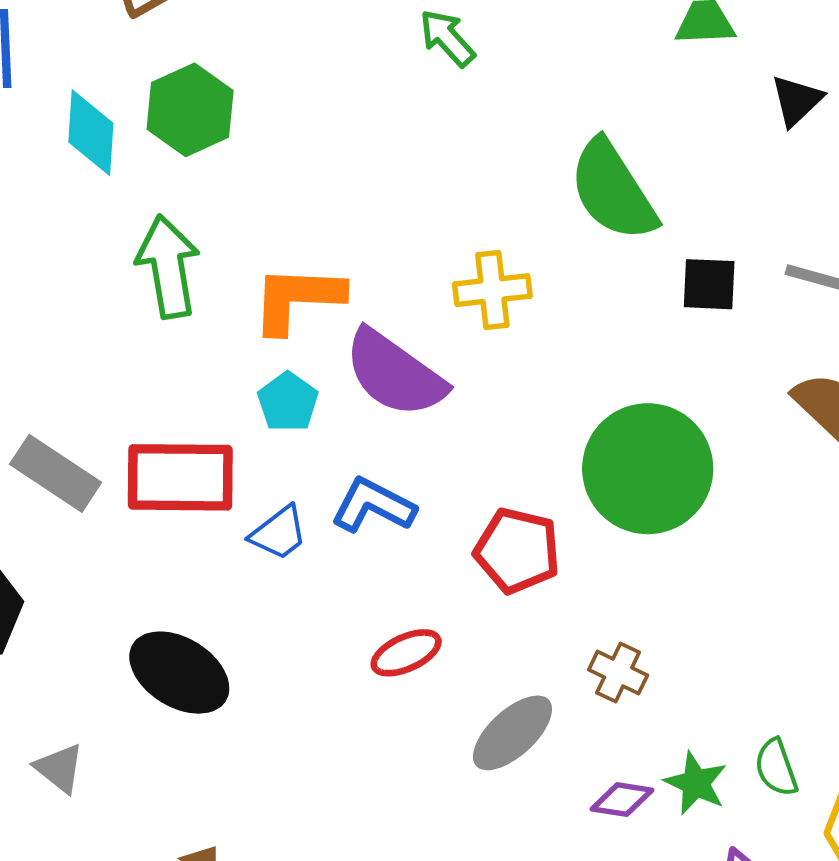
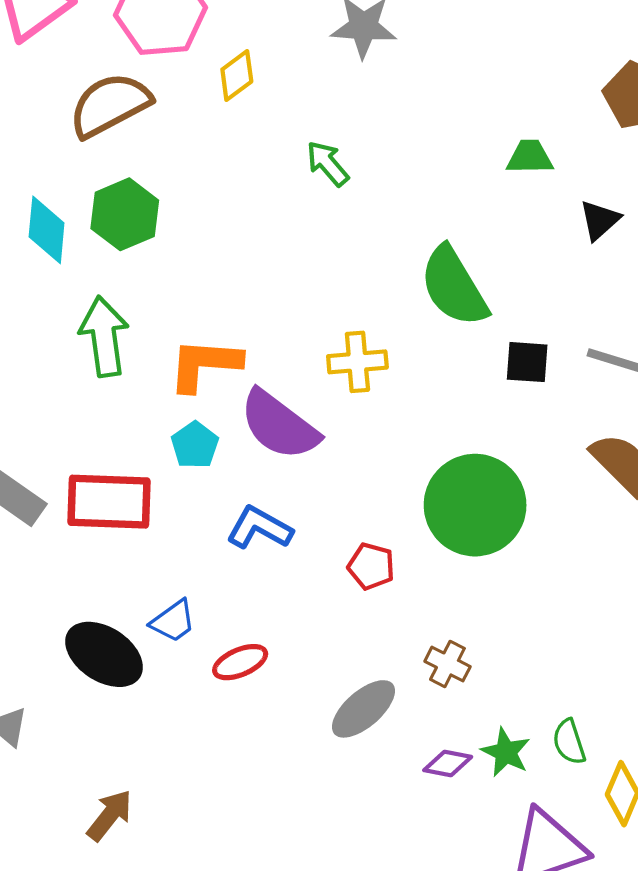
blue trapezoid: (279, 533) -> (173, 621), moved
red pentagon: (517, 551) -> (371, 566), size x0.7
red ellipse: (406, 653) -> (240, 662), moved

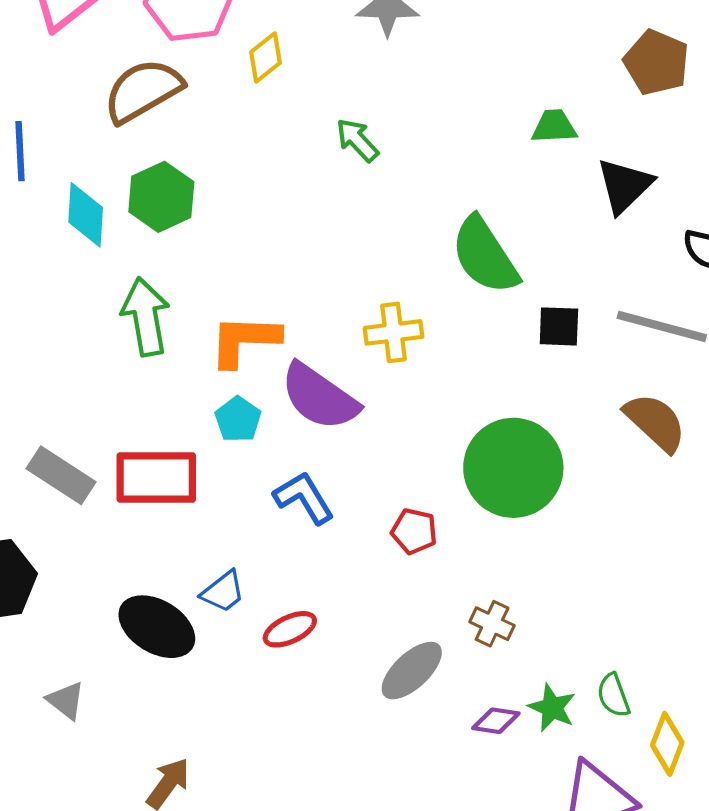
black triangle: (600, 220) -> (625, 185), size x1.4
blue L-shape: (259, 528) -> (304, 498), turned 32

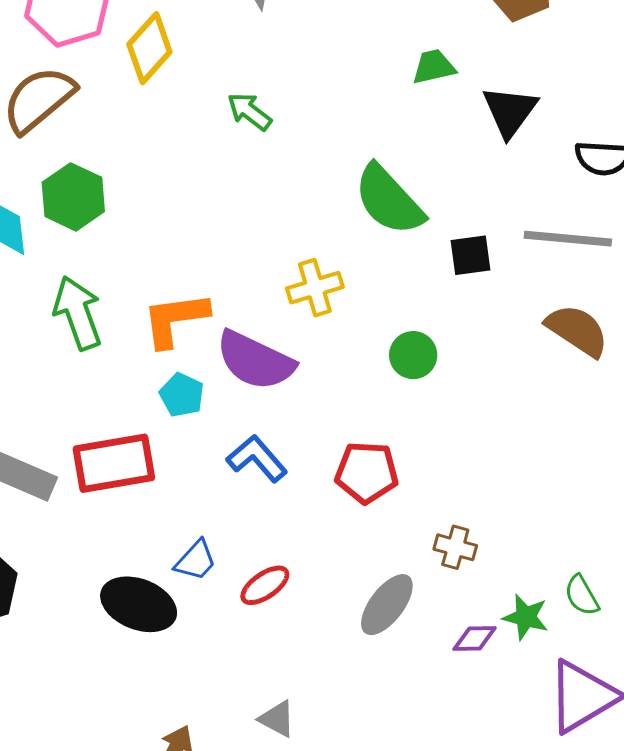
yellow diamond: (266, 57) -> (149, 48), size x1.4
green circle: (513, 468) -> (413, 355), moved, size x0.5
red pentagon: (414, 531) -> (367, 472), size x1.4
gray triangle: (66, 700) -> (277, 719), moved

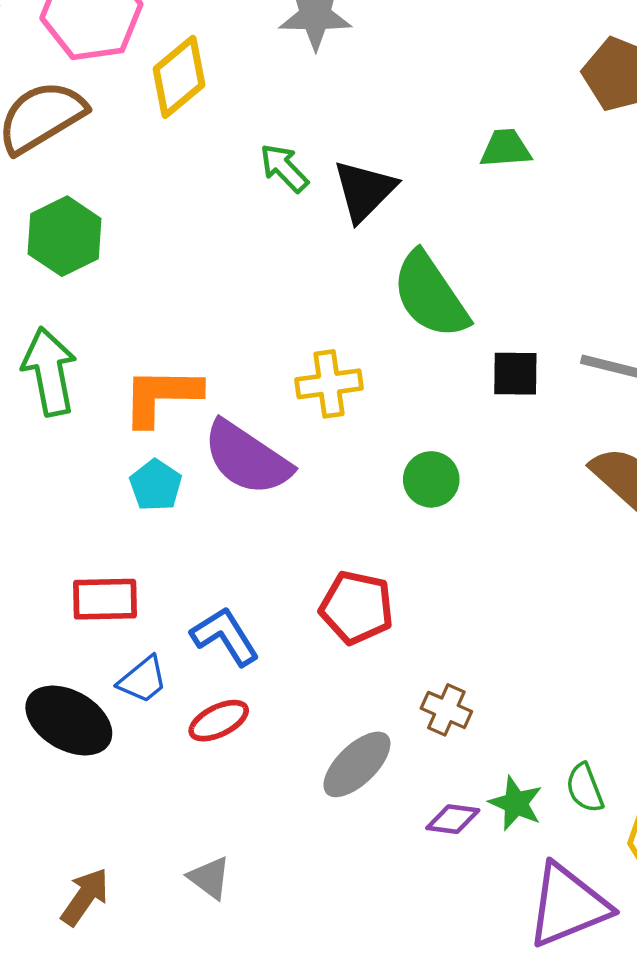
black triangle: (510, 111) -> (364, 190), moved
blue L-shape: (257, 459) -> (225, 636), moved
red rectangle: (114, 463) -> (105, 599), moved, size x0.7

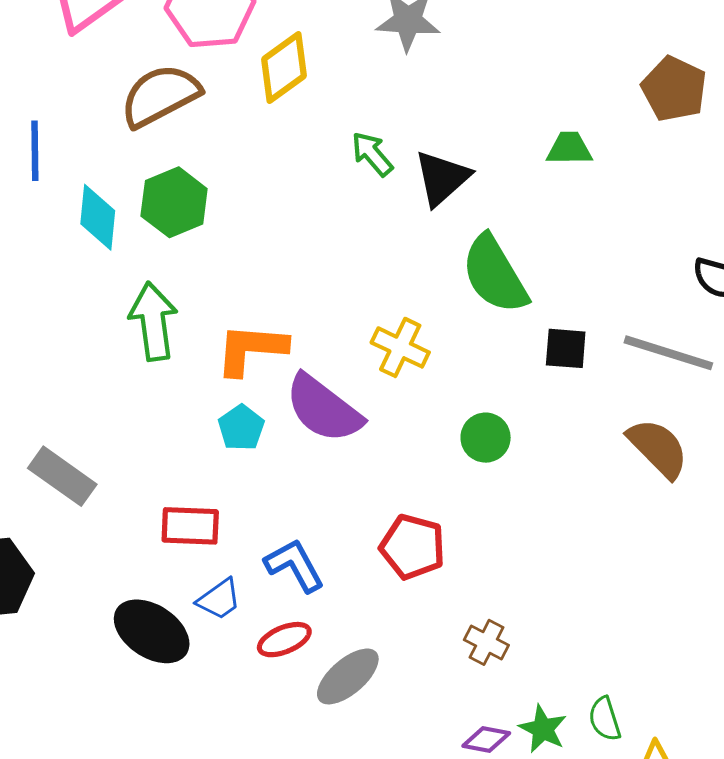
yellow cross: (329, 384) -> (400, 347), turned 30
gray ellipse: (357, 764) -> (348, 676), moved

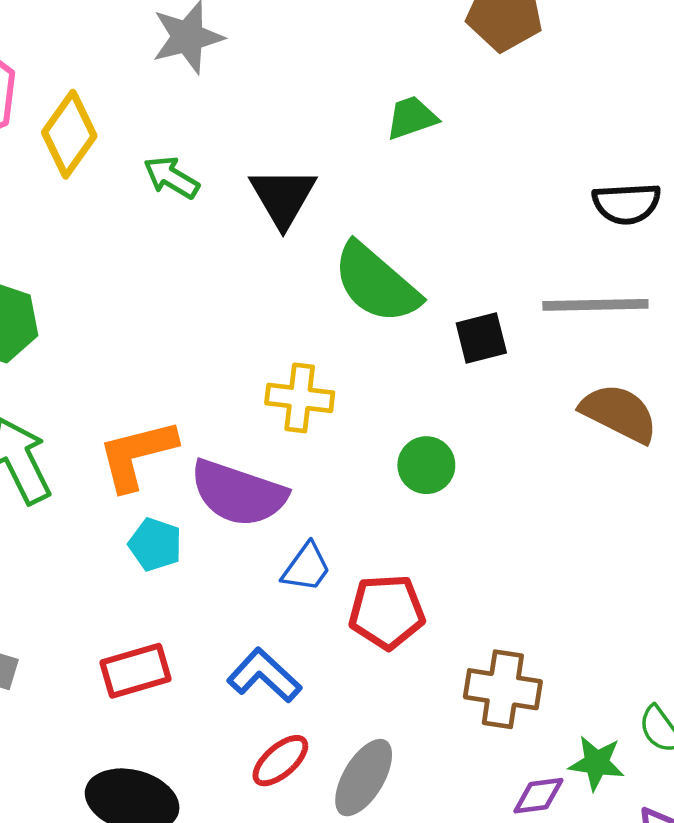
green arrow: (372, 154) -> (171, 177), moved
blue trapezoid: (219, 599) -> (306, 567), moved
brown cross: (486, 642) -> (503, 689), size x1.5

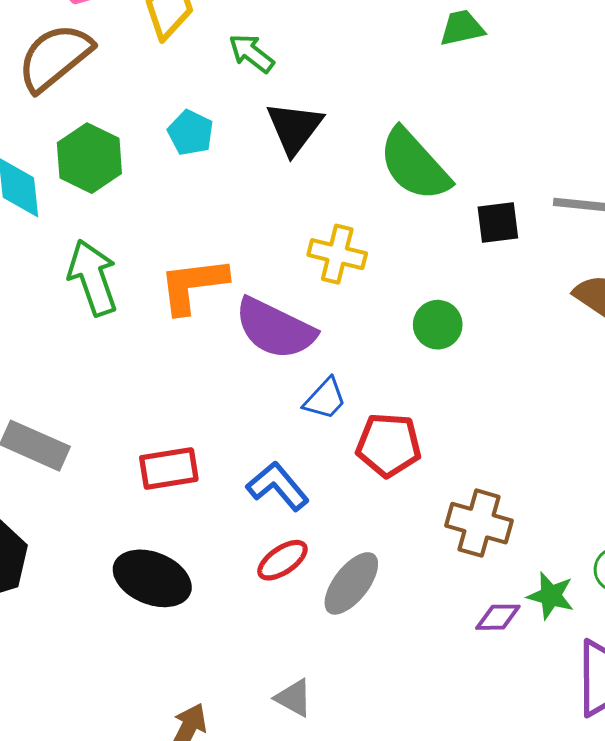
black triangle: (283, 197) -> (294, 128), moved
cyan pentagon: (155, 544) -> (191, 133), moved

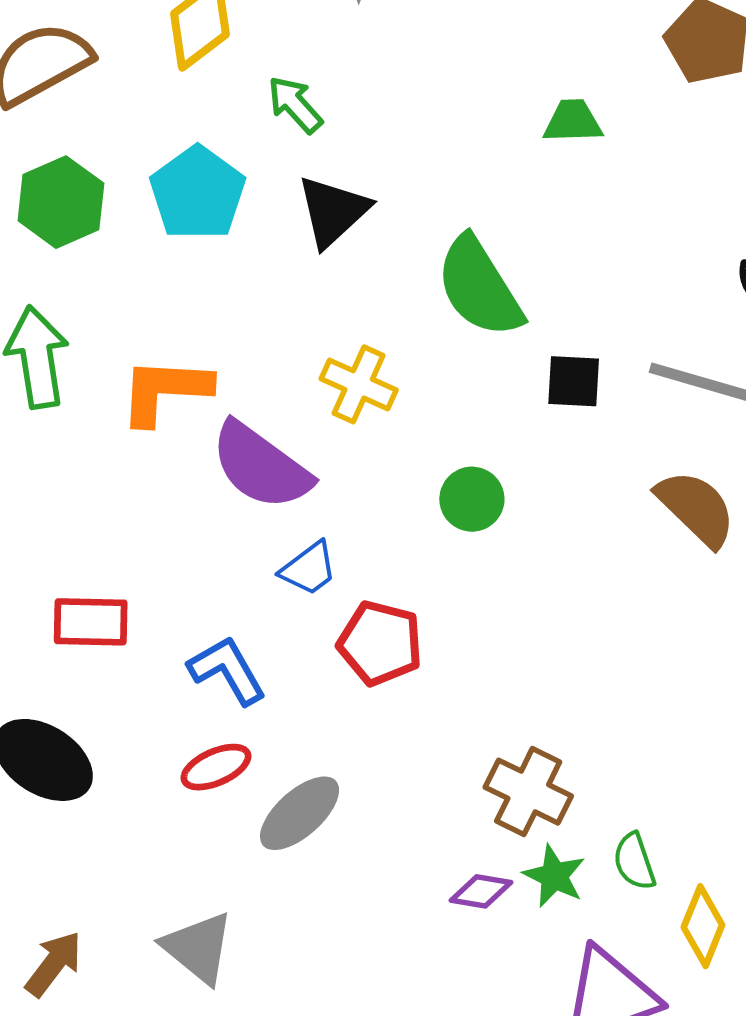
cyan pentagon: (191, 133) -> (198, 193), size x1.6
brown cross: (479, 523) -> (528, 792), moved
gray triangle: (294, 698) -> (198, 948), size x1.5

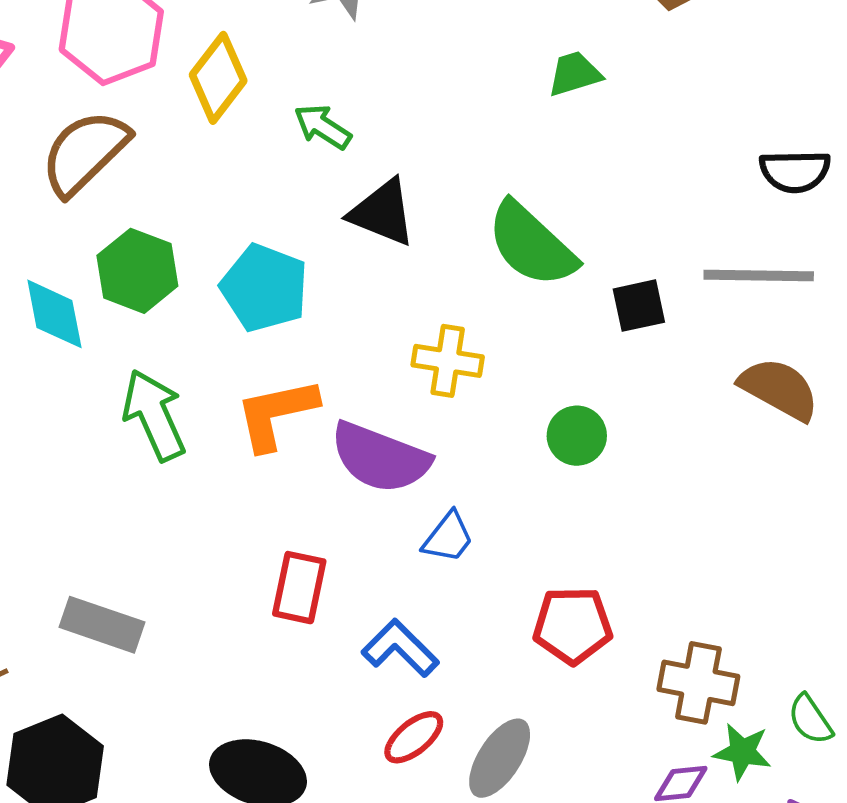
cyan pentagon: (198, 193) -> (264, 288), moved
black triangle: (333, 211) -> (382, 213), turned -40
red rectangle: (91, 622) -> (299, 588), moved, turned -64
red pentagon: (380, 643) -> (573, 625), moved

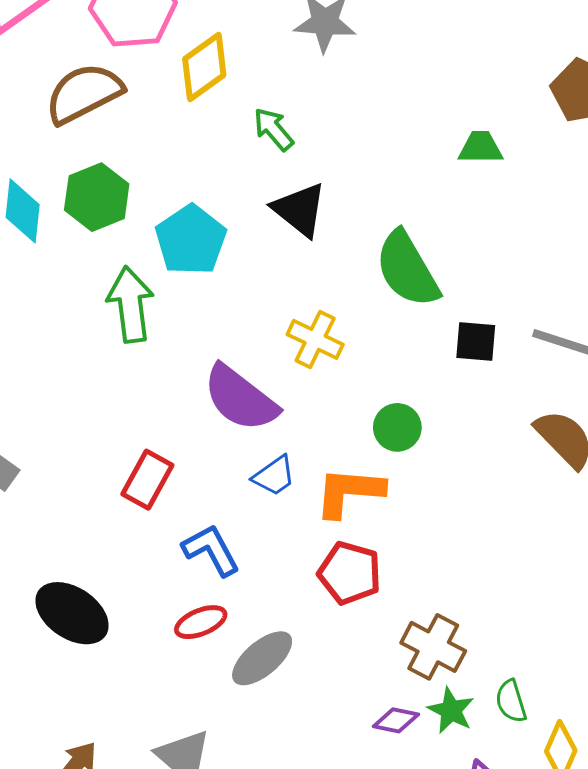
orange L-shape: (276, 414) -> (349, 492), moved
green arrow: (154, 415) -> (130, 304), moved

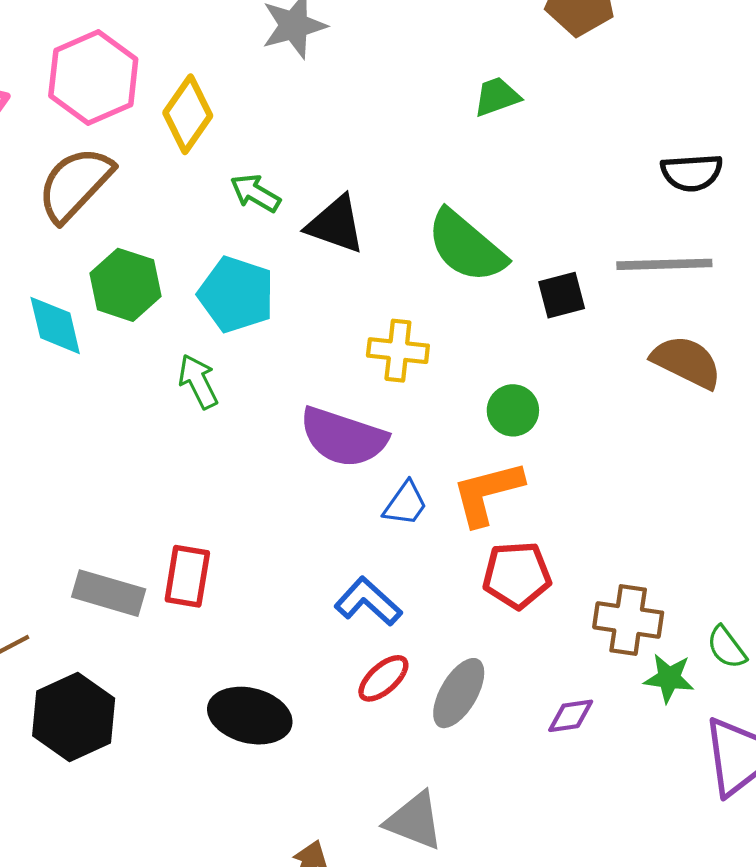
green arrow: (274, 129) -> (255, 193), moved
green arrow: (130, 304) -> (198, 381), size x0.7
red rectangle: (147, 480) -> (187, 576), moved
purple diamond: (396, 720) -> (571, 716), moved

